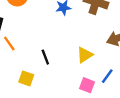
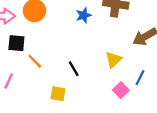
pink square: (87, 85) -> (121, 90), turned 35

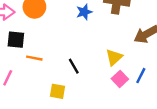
orange line: (35, 61) -> (34, 58), turned -35
pink square: (121, 90) -> (120, 79), moved

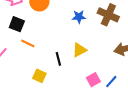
yellow triangle: (114, 57) -> (79, 50), moved

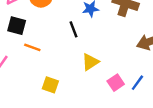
yellow triangle: (79, 50) -> (90, 62), moved
black line: (58, 59) -> (73, 29), moved

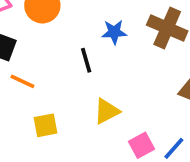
yellow square: (50, 85) -> (45, 125), moved, turned -35

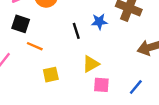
blue star: (114, 32) -> (99, 22), moved
pink square: (142, 145) -> (101, 85), moved, turned 35

